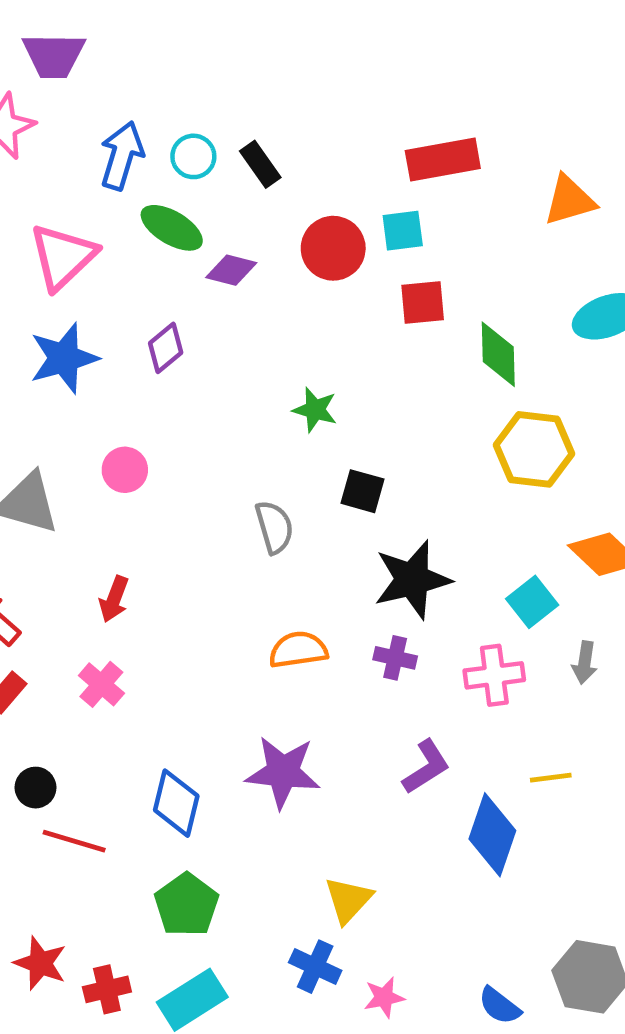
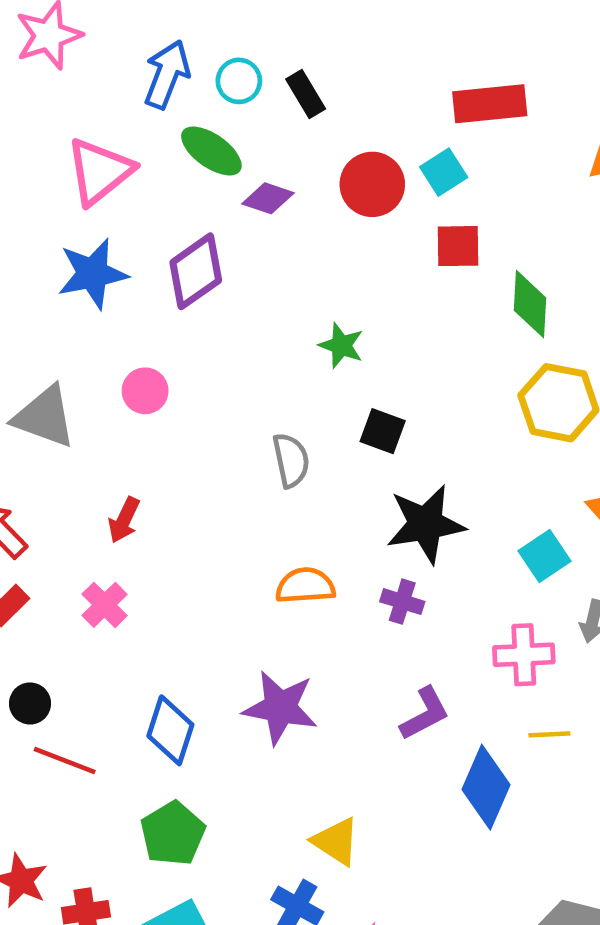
cyan square: (403, 231) -> (444, 172), turned -30
purple diamond: (166, 348) -> (196, 271), size x1.5
pink cross: (494, 675) -> (524, 655), moved
yellow triangle: (348, 900) -> (336, 841), turned -44

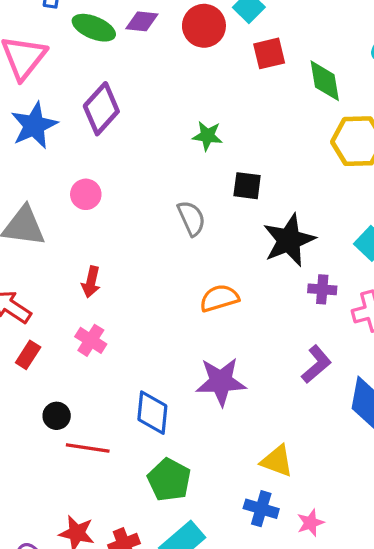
purple diamond: (268, 198) -> (142, 21), moved
purple cross: (402, 602) -> (322, 289), moved

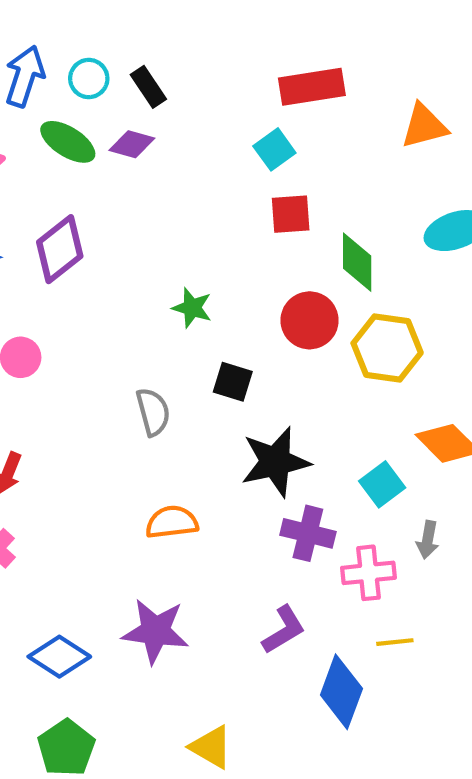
red circle: (204, 26) -> (310, 320), moved
purple cross: (322, 289) -> (308, 533), size x1.4
blue diamond: (152, 413) -> (59, 657), turned -72

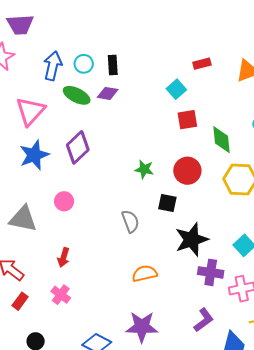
black rectangle: (148, 87) -> (113, 65), turned 36
red rectangle: (312, 87) -> (202, 64), moved, size x0.6
red circle: (310, 320) -> (187, 171), moved

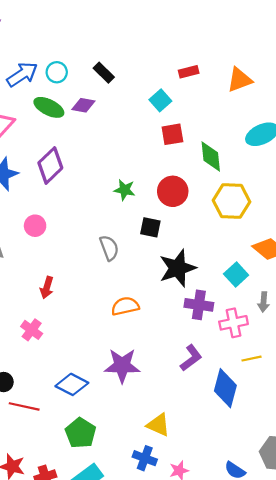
black rectangle: (113, 65) -> (104, 73), moved, turned -42
blue arrow: (53, 66) -> (22, 74), turned 44
red arrow: (63, 257) -> (47, 288), moved

